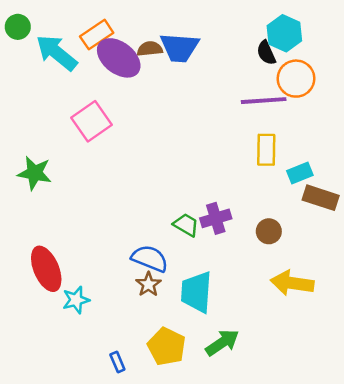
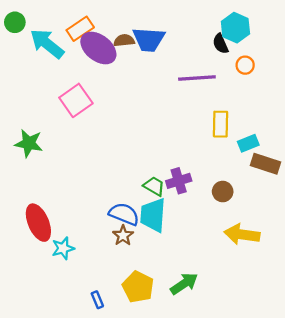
orange circle: (296, 79) -> (245, 65), size x0.6
purple line: (264, 101) -> (197, 78), moved
cyan trapezoid: (196, 292) -> (153, 215), moved

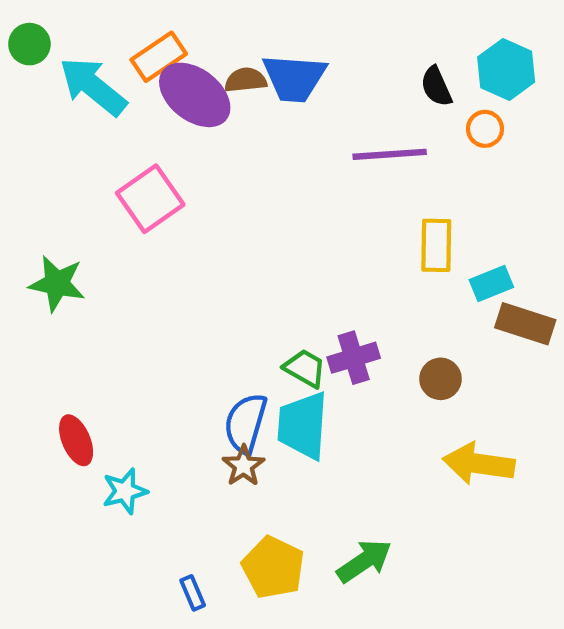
cyan hexagon: (235, 28) -> (506, 70), moved
blue semicircle: (124, 214) -> (246, 423), turned -96
red ellipse: (38, 223) -> (76, 440), size x0.7

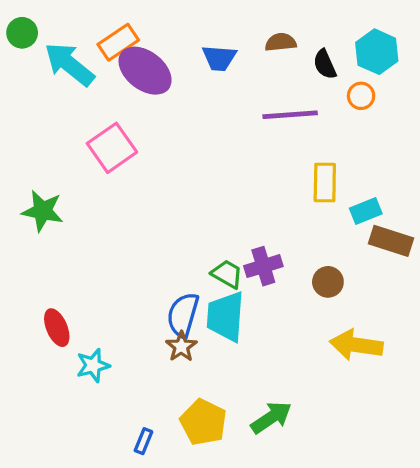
blue trapezoid: (294, 78) -> (219, 58), size x0.7
brown semicircle: (246, 80) -> (281, 42), moved
blue rectangle: (193, 593) -> (143, 441), turned 45

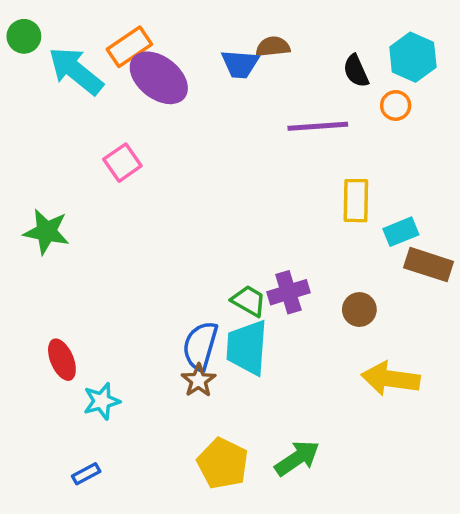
brown semicircle: (281, 42) -> (273, 47), moved
pink square: (112, 148) -> (122, 163), size x0.7
blue rectangle: (143, 441) -> (86, 474), moved, turned 40

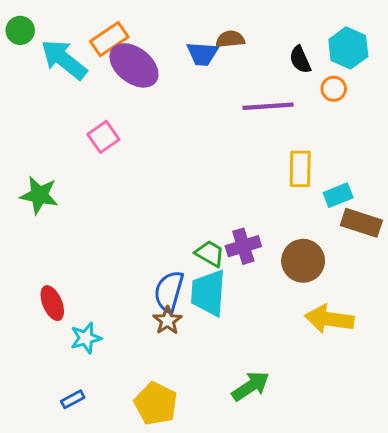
brown circle: (359, 310) -> (303, 261), size x1.5
yellow pentagon: (223, 463) -> (156, 404), moved

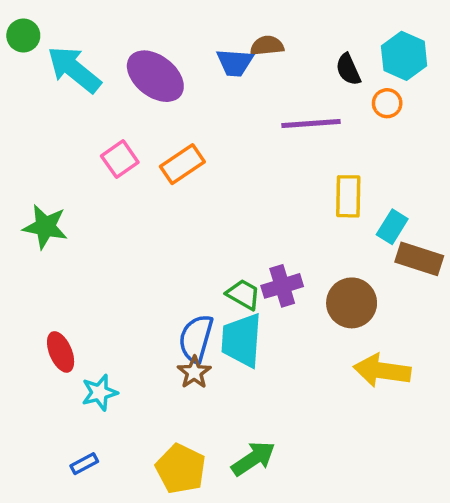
orange rectangle: (109, 39) -> (182, 164), moved
cyan rectangle: (338, 195) -> (392, 227), turned -36
green arrow: (251, 386) -> (253, 459), moved

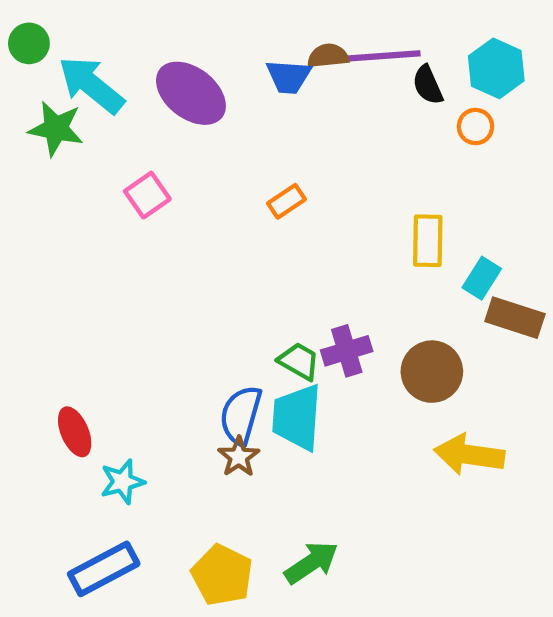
purple line: (311, 124) -> (384, 56), moved
orange rectangle: (182, 164) -> (286, 201), moved, size x0.7
green star: (45, 227) -> (56, 129), moved
blue rectangle: (84, 464) -> (104, 569), size x2.0

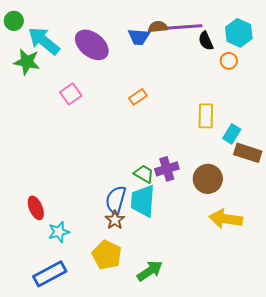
yellow pentagon: (222, 575) -> (107, 255), moved

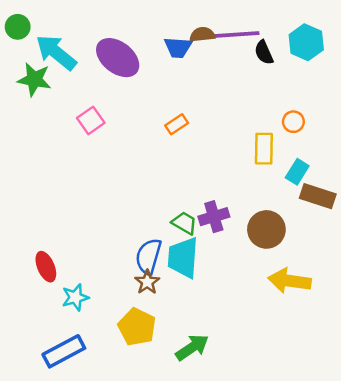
orange circle: (229, 61) -> (293, 122), moved

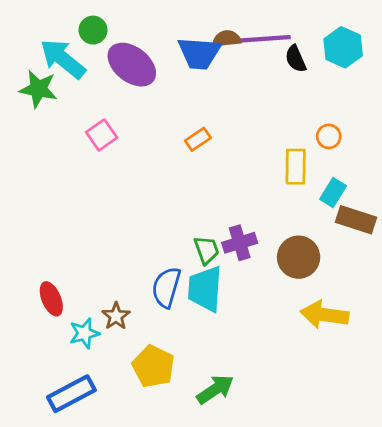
green circle: (18, 27) -> (93, 30), moved
blue trapezoid: (178, 47) -> (199, 53), size x1.4
green trapezoid: (184, 223) -> (207, 250), turned 40
brown star: (147, 282) -> (116, 316), moved

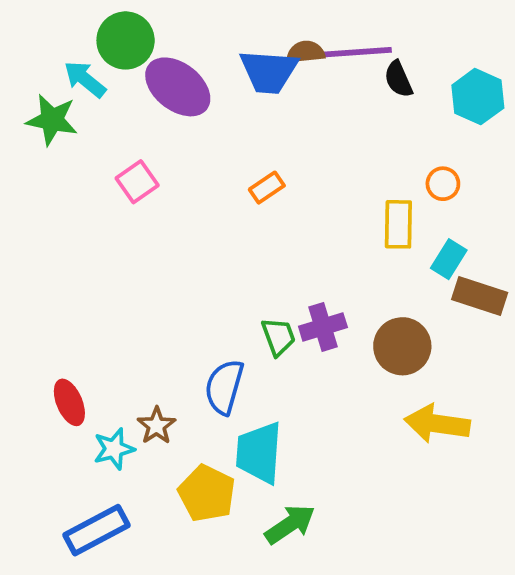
green circle: (93, 30) -> (126, 40), size x1.5
cyan hexagon: (343, 47) -> (478, 97), moved
cyan arrow: (63, 59) -> (85, 79), size x0.7
cyan trapezoid: (205, 289) -> (259, 453), moved

